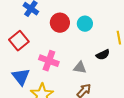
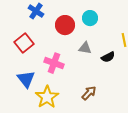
cyan circle: (85, 24) -> (90, 18), moved
gray triangle: (80, 68) -> (85, 48), moved

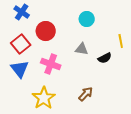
blue cross: (36, 11) -> (22, 12), moved
red circle: (65, 25) -> (46, 31), moved
blue triangle: (26, 79) -> (20, 69), moved

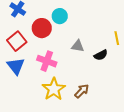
cyan circle: (87, 19) -> (60, 16), moved
yellow star: (44, 98) -> (54, 89), moved

